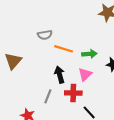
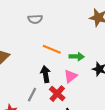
gray semicircle: (45, 35) -> (35, 19), moved
red cross: (73, 93) -> (57, 94), turned 35

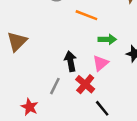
orange line: (52, 49) -> (86, 15), moved

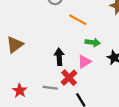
brown triangle: (17, 41) -> (15, 45), moved
gray line: (55, 86) -> (50, 88), moved, turned 64

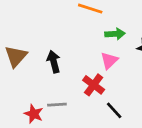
black arrow: (59, 57) -> (54, 62), moved
gray line: (50, 88) -> (57, 105), moved

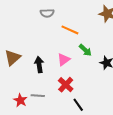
green arrow: (115, 34) -> (85, 50), turned 40
pink triangle: (109, 61) -> (64, 59), moved

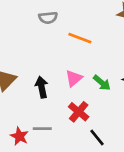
green arrow: (85, 50) -> (102, 83), moved

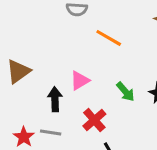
pink triangle: (74, 78) -> (80, 81), moved
black arrow: (42, 87) -> (55, 99), moved

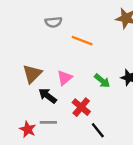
brown triangle: (18, 71) -> (32, 74), moved
black arrow: (55, 99) -> (48, 96), turned -42

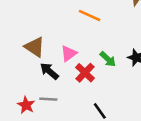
brown triangle: (32, 74) -> (35, 47), turned -45
red cross: (81, 107) -> (85, 73), moved

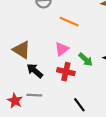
pink triangle: (69, 53) -> (62, 49), moved
red cross: (85, 73) -> (66, 72), turned -30

